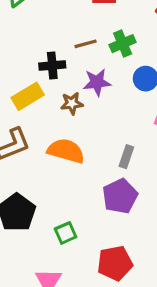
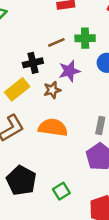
green cross: (123, 44) -> (85, 38), turned 30

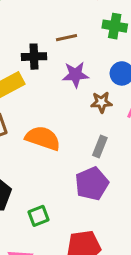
green cross: (85, 38) -> (115, 26), moved
brown star: (52, 90) -> (101, 102), moved

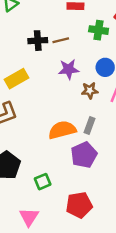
black cross: (34, 57) -> (38, 41), moved
orange semicircle: (43, 138) -> (62, 130), moved, turned -32

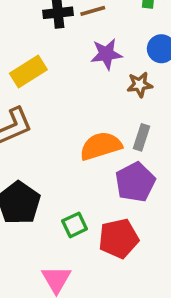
red pentagon: (79, 205) -> (119, 238), moved

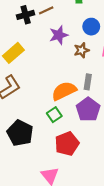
green square: (75, 225) -> (54, 115), moved
red pentagon: (119, 238) -> (67, 144), moved

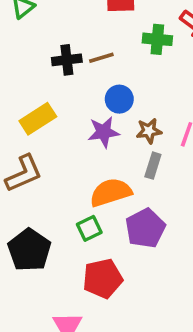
blue circle: (91, 27) -> (119, 99), moved
purple star: (59, 35) -> (104, 132), moved
gray rectangle: (88, 82) -> (153, 166), moved

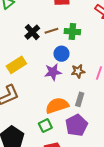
green cross: (157, 39) -> (72, 32), moved
black cross: (67, 60) -> (32, 32), turned -35
gray rectangle: (153, 166) -> (80, 99), moved

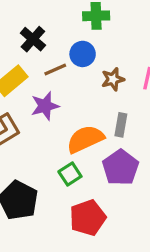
brown line: (51, 31) -> (55, 70), moved
black cross: (32, 32) -> (33, 39), moved
purple star: (53, 72) -> (45, 106), moved

